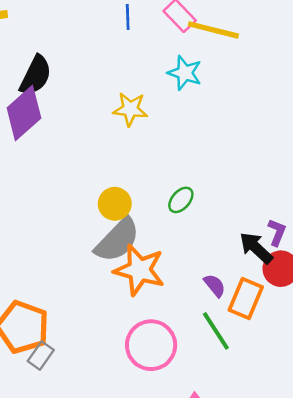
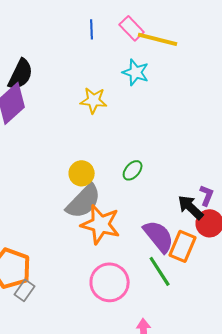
purple semicircle: (215, 286) -> (159, 236), size x1.8

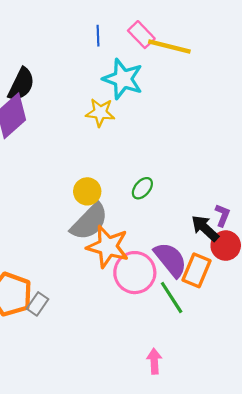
cyan star: (136, 72) -> (123, 79), moved, size x1.4
pink circle: (110, 282) -> (135, 273), moved
gray rectangle: (25, 290) -> (37, 304), moved

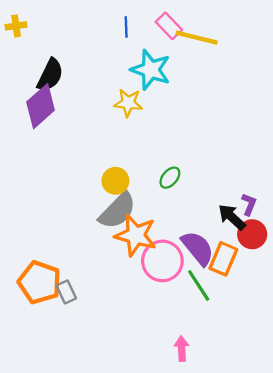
gray rectangle: (37, 304) -> (66, 292), turned -60

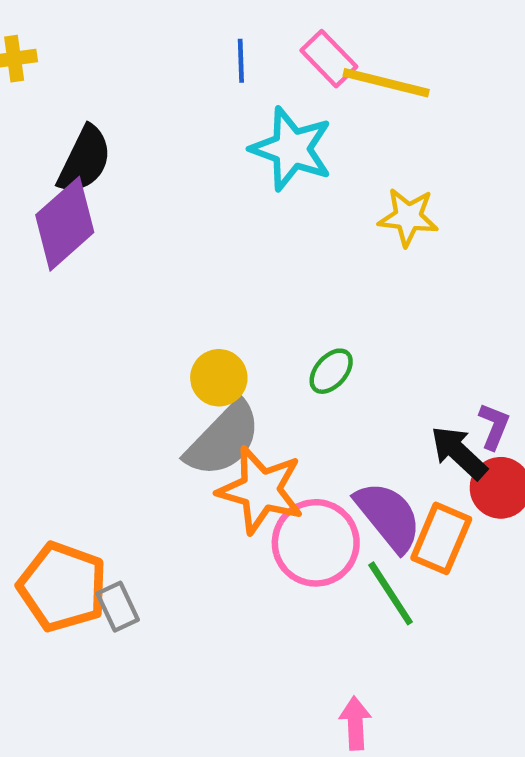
yellow star: (128, 103) -> (408, 217), moved

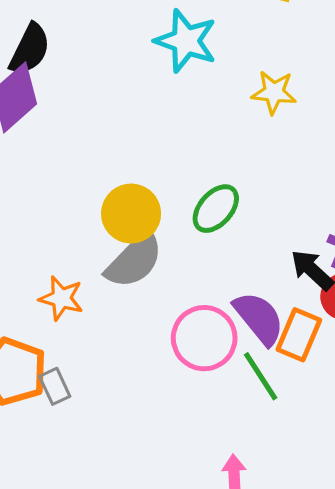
green ellipse: (331, 371) -> (216, 209), size x1.4
yellow circle: (219, 378) -> (131, 214), size x1.4
orange star: (261, 490) -> (61, 298), moved, size x0.7

